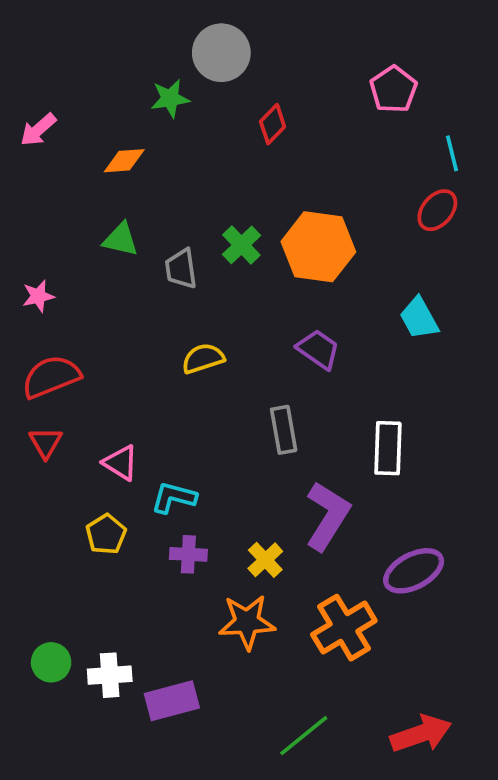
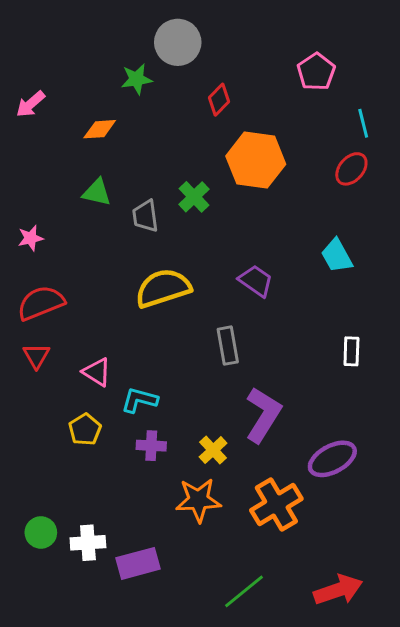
orange hexagon: (318, 247) -> (256, 160), moved
yellow semicircle: (203, 358) -> (163, 288), size x1.6
white rectangle: (388, 448) -> (351, 351), moved, size x0.7

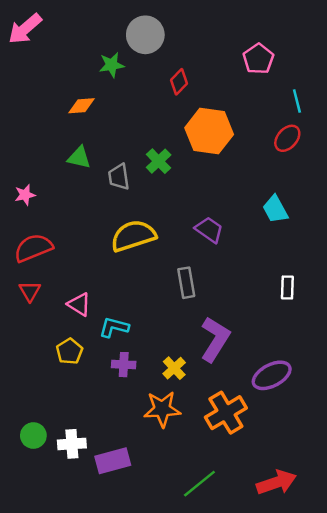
pink arrow: (31, 104) -> (25, 29), moved, size x1.4

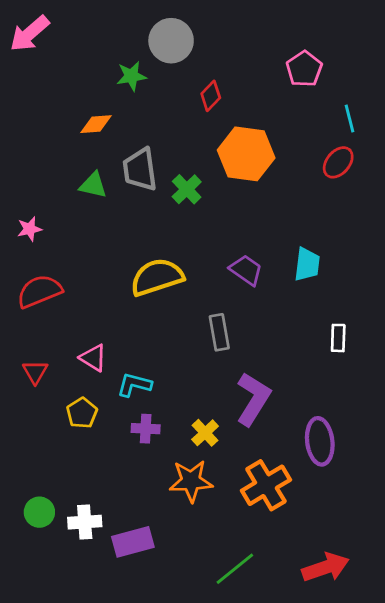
gray trapezoid: (119, 177) -> (140, 169), moved, size x1.4
cyan trapezoid: (275, 209) -> (307, 264), moved, turned -144
red triangle: (30, 291) -> (35, 372), moved
purple ellipse: (272, 375) -> (320, 441), turned -69

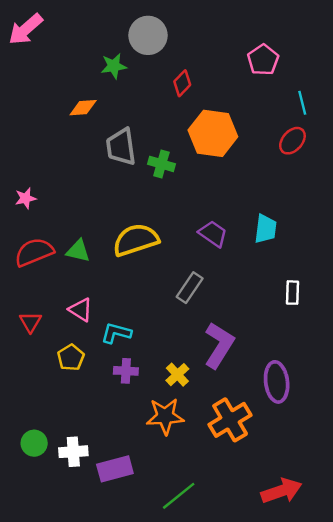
green triangle: (93, 185) -> (78, 251), moved
green cross: (187, 189) -> (161, 164), turned -30
gray rectangle: (219, 332) -> (190, 288), turned 44
green line: (235, 569) -> (179, 496), moved

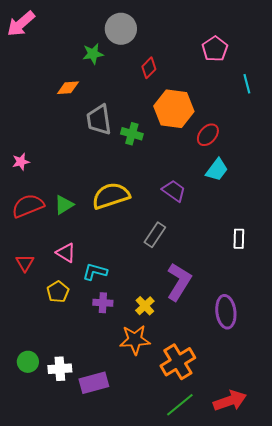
red ellipse: (292, 141) -> (208, 135), moved
cyan trapezoid: (266, 229) -> (217, 170), moved, turned 30
green triangle: (78, 251) -> (64, 205), turned -45
orange cross: (230, 420) -> (178, 362), moved
green line: (179, 496) -> (180, 405), moved

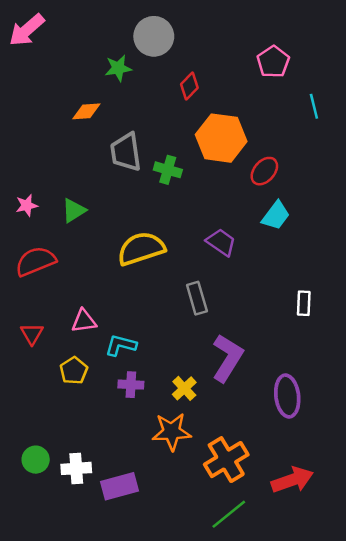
green triangle: (64, 205) -> (74, 210), moved
gray rectangle: (155, 235) -> (197, 298), turned -50
pink triangle: (66, 253) -> (84, 321), turned -40
red arrow: (230, 401) -> (292, 480), moved

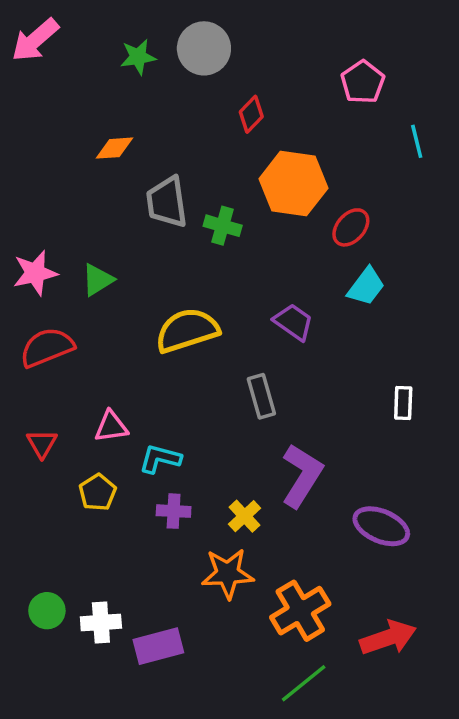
green star: (118, 68) -> (138, 57), moved
pink star: (27, 205) -> (35, 273), size x1.5
purple ellipse: (287, 396) -> (381, 526), turned -60

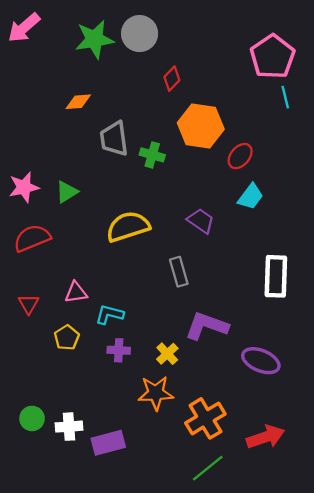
green star: (138, 57) -> (94, 39), size x1.6
pink pentagon: (363, 82) -> (272, 57), moved, size x1.5
white rectangle: (403, 403) -> (276, 276), size x1.8
purple L-shape: (302, 476) -> (207, 326), turned -102

